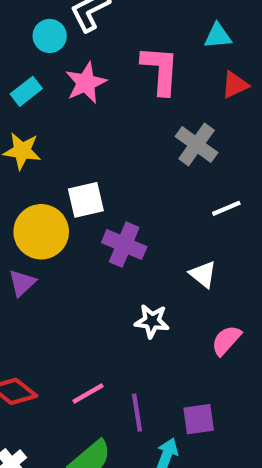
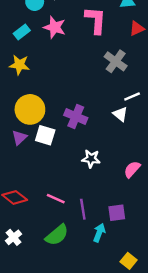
pink star: (86, 83) -> (55, 27), turned -30
white square: (86, 200) -> (45, 135), moved, turned 30
white triangle: (203, 274) -> (120, 114), moved
pink line: (88, 394) -> (56, 199), turned 54

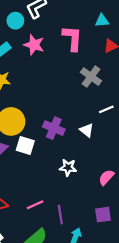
white triangle: (120, 114) -> (87, 130), moved
pink line: (56, 199) -> (35, 205), turned -49
purple square: (117, 213) -> (103, 215), moved

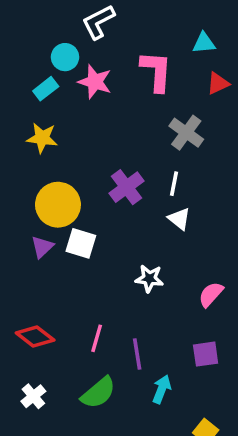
cyan circle: (15, 21) -> (65, 57), moved
white line: (106, 109) -> (174, 184), moved, turned -56
purple cross: (54, 128) -> (127, 187), moved, turned 30
pink line: (35, 205) -> (97, 338), turned -49

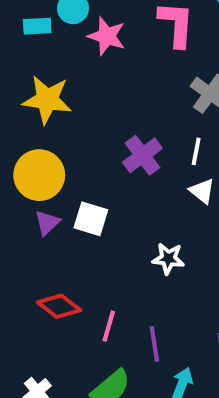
cyan rectangle: (46, 89) -> (37, 26), moved, turned 35
yellow star: (42, 138) -> (47, 100), size x1.4
yellow circle: (58, 205) -> (39, 175), moved
red diamond: (35, 337) -> (59, 306), moved

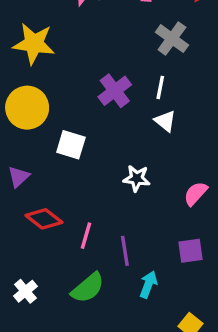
purple triangle: (47, 223) -> (19, 177), moved

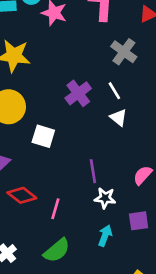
white line: (160, 87) -> (114, 91), turned -42
white star: (137, 178) -> (105, 198), moved
purple line: (125, 251) -> (93, 171), moved
cyan arrow: (148, 284) -> (105, 236), moved

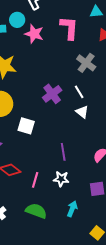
white star: (105, 198) -> (61, 179), moved
cyan arrow: (105, 236) -> (72, 209), moved
green semicircle: (57, 250) -> (36, 211), turned -120

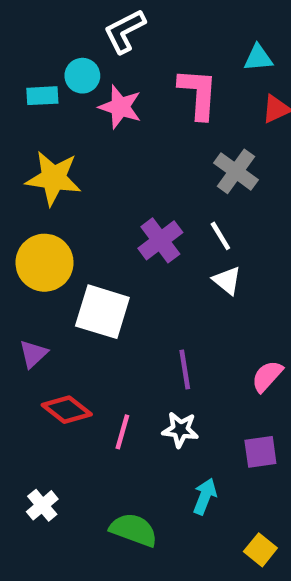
white square: (26, 126) -> (102, 312), size x1.4
green semicircle: (36, 211) -> (134, 530), moved

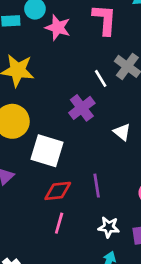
white line: (220, 236) -> (101, 78), moved
red diamond: (67, 410) -> (58, 191), moved, turned -44
white star: (180, 430) -> (109, 227), moved

